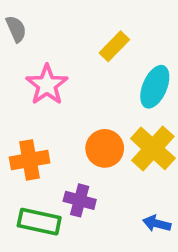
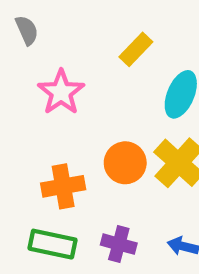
orange cross: (30, 160) -> (63, 186), moved
purple cross: (80, 200) -> (119, 244), moved

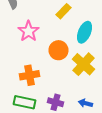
orange circle: (125, 163) -> (58, 50), moved

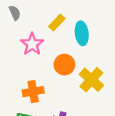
yellow rectangle: (64, 11) -> (57, 23), moved
cyan ellipse: (84, 32) -> (82, 33), moved, turned -30

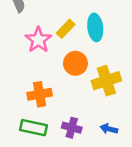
yellow rectangle: (57, 23) -> (66, 29), moved
yellow cross: (91, 80) -> (106, 81), turned 30

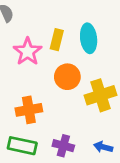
yellow rectangle: (66, 29) -> (57, 40), turned -30

